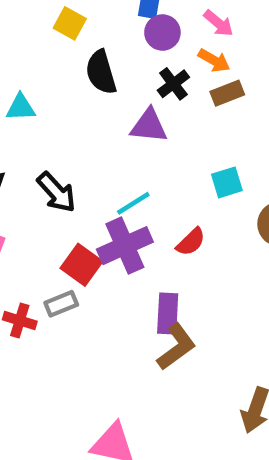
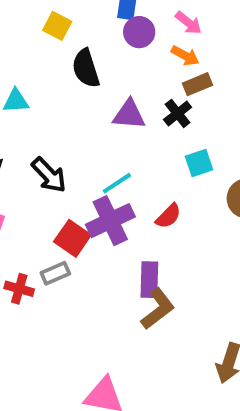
black cross: (173, 84) -> (178, 113), moved

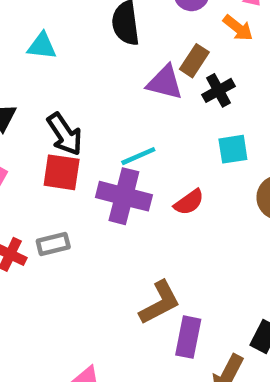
brown rectangle: (197, 84) -> (194, 61), moved, turned -44
purple cross: (110, 221) -> (124, 196), turned 30
red square: (72, 238) -> (62, 172), moved, turned -36
purple rectangle: (149, 280) -> (188, 337), moved

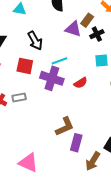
black arrow: (65, 134) -> (35, 41), moved

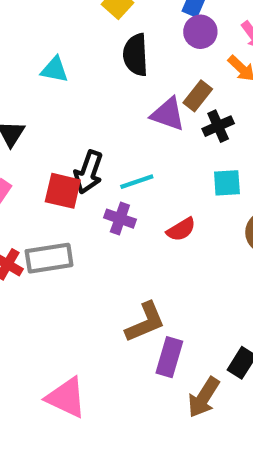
black arrow: (35, 41) -> (88, 172), moved, turned 48
purple cross: (52, 78) -> (120, 219), size x0.6
gray rectangle: (19, 98) -> (49, 258), size x1.5

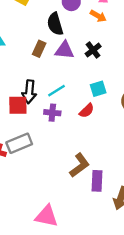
black semicircle: (136, 55) -> (55, 24), moved
brown rectangle: (198, 96) -> (39, 49), moved
cyan square: (227, 183) -> (98, 89), moved

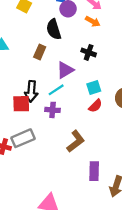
purple triangle: (64, 50) -> (65, 70), moved, turned -36
black cross: (93, 50) -> (89, 52), turned -32
red semicircle: (87, 111) -> (95, 106), moved
brown L-shape: (79, 165) -> (76, 141), moved

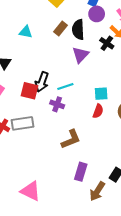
brown rectangle: (40, 52) -> (61, 29), moved
black cross: (89, 52) -> (107, 43), moved
purple triangle: (65, 70) -> (80, 55), moved, turned -30
red semicircle: (95, 106) -> (98, 111), turned -40

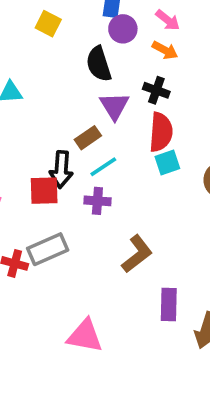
brown rectangle: (61, 29) -> (88, 138), moved, turned 32
black cross: (107, 43) -> (156, 90), moved
red semicircle: (98, 111) -> (161, 132), moved, size x1.5
pink triangle: (31, 191) -> (85, 336), moved

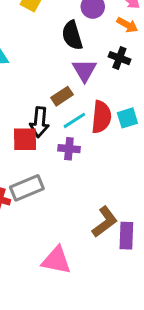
red semicircle: (161, 132) -> (101, 117), moved
brown L-shape: (137, 254) -> (105, 222), moved

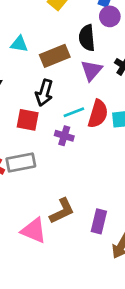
brown rectangle: (62, 96) -> (55, 56), moved, size x1.5
black arrow: (39, 122) -> (44, 93), moved
brown L-shape: (105, 222) -> (62, 211), moved

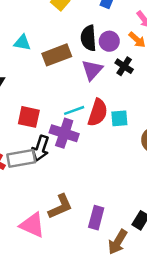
purple circle: (110, 16) -> (109, 41), moved
black arrow: (44, 93) -> (41, 148), moved
purple cross: (64, 136) -> (64, 133), size x1.5

